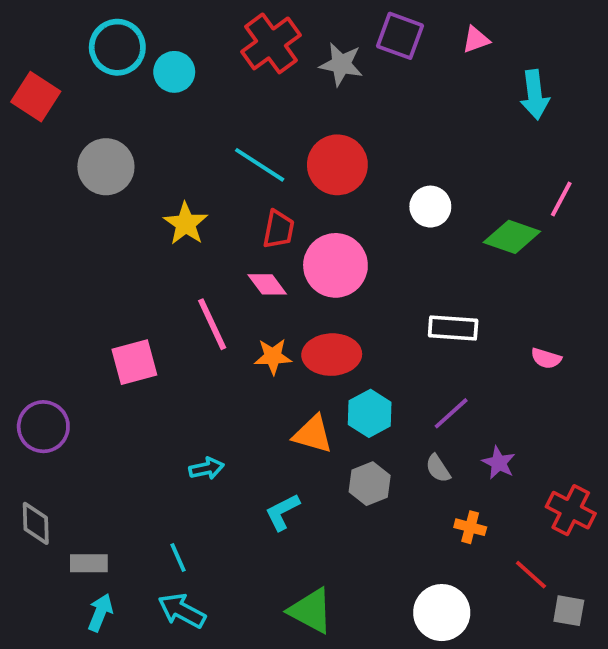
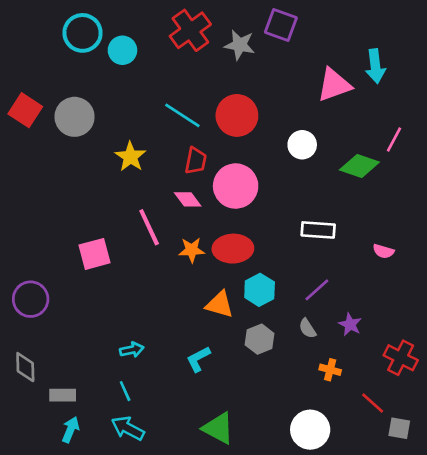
pink triangle: (476, 40) -> (334, 85), moved, size x1.8
red square: (36, 97) -> (25, 110), moved
cyan arrow: (206, 468) -> (132, 350), moved

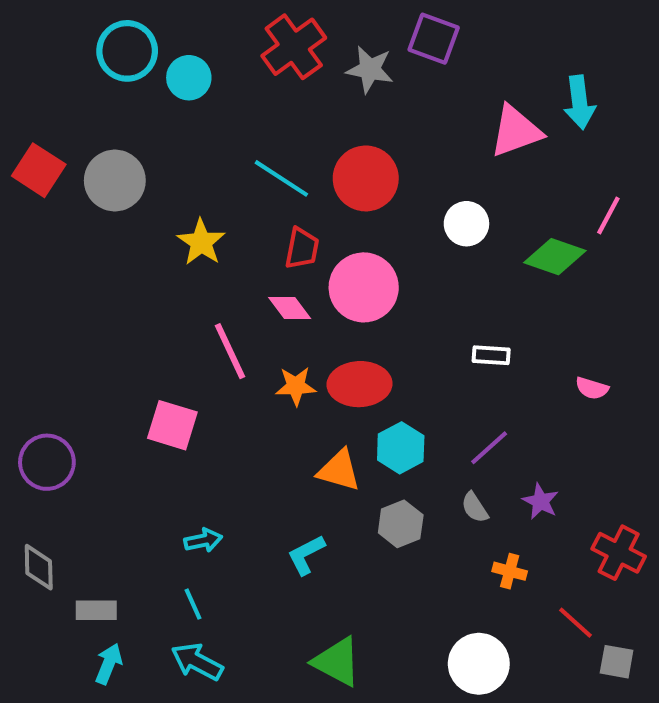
white rectangle: (318, 230) -> (491, 355), size x0.7
pink square: (94, 254) -> (172, 425), moved, turned 32

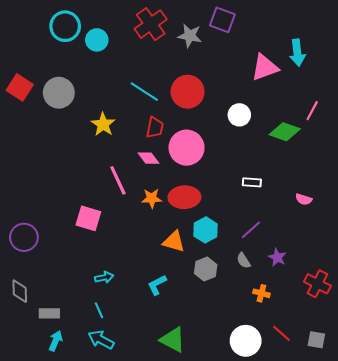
red line: (575, 623) -> (282, 333), moved

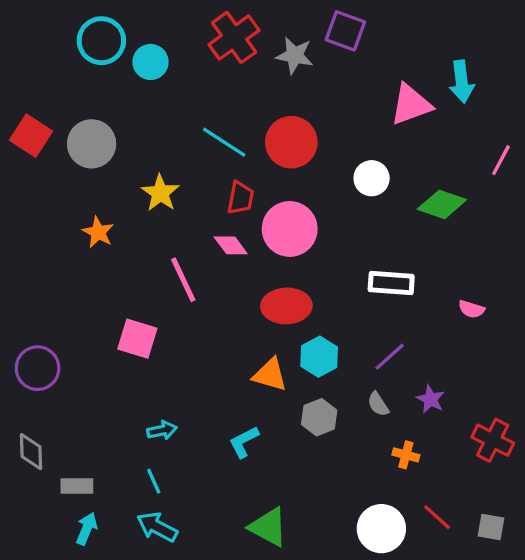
pink line: (312, 111) -> (501, 160), moved
white rectangle: (252, 182) -> (391, 283), size x1.5
orange star: (152, 198) -> (98, 232), moved, turned 30

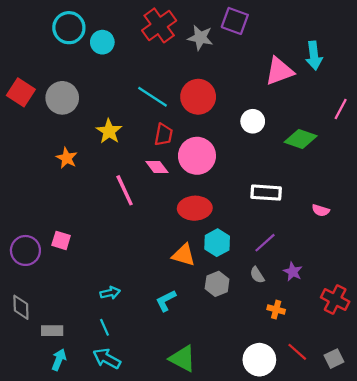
pink square: (137, 339) -> (61, 240), moved, size x0.7
gray square: (491, 527) -> (334, 359), turned -36

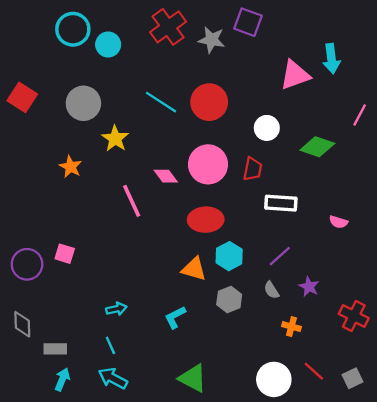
gray circle: (62, 98) -> (83, 103), moved
red trapezoid: (164, 135) -> (253, 169), moved

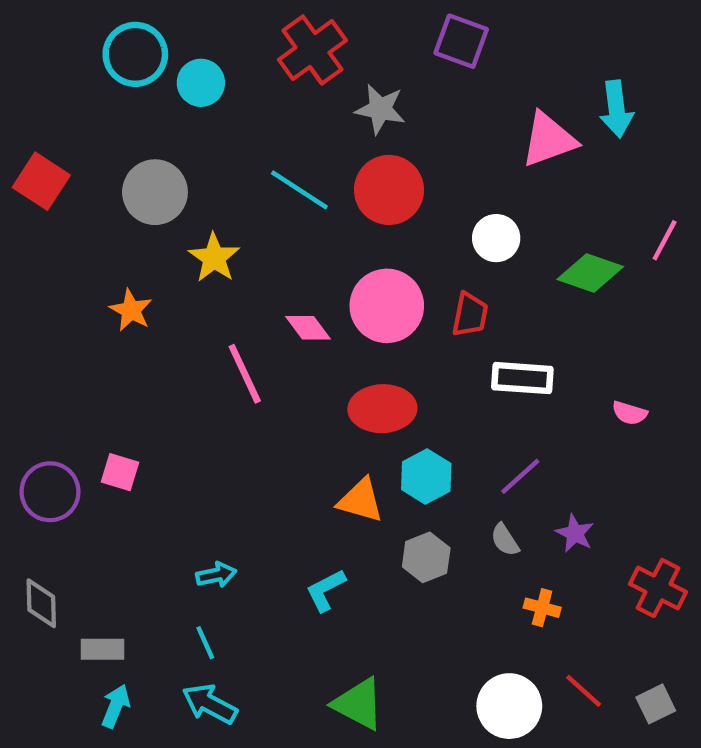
gray star: (212, 40) -> (380, 109), moved
pink line: (360, 115) -> (665, 240), moved

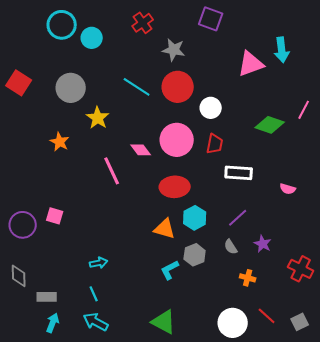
red cross: (312, 50) -> (143, 23), size x0.7
white circle: (496, 238) -> (211, 108), moved
cyan L-shape: (326, 590) -> (170, 270), moved

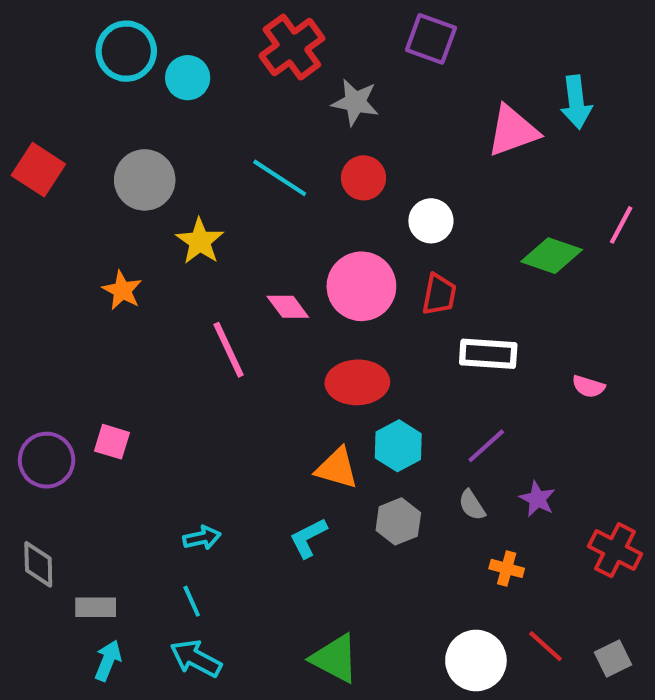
red cross: (143, 23) -> (292, 47), size x1.4
red circle: (178, 87) -> (363, 178), size x0.7
cyan L-shape: (170, 270) -> (308, 538), moved

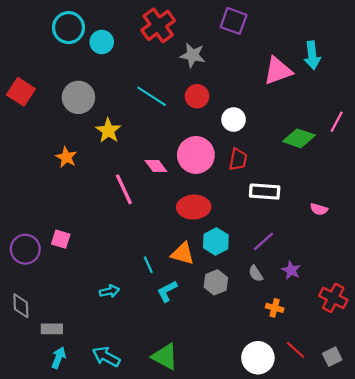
cyan line: (192, 601) -> (148, 265), moved
green triangle: (335, 658) -> (165, 357), moved

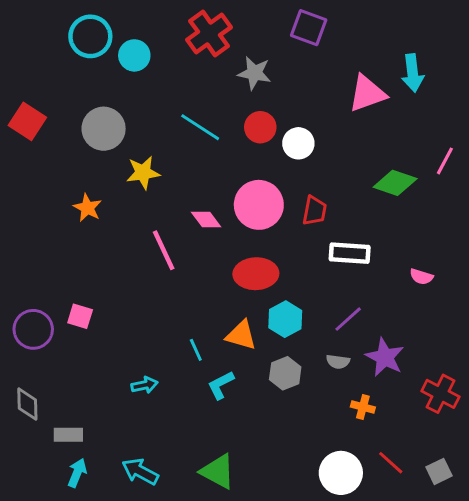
white circle: (234, 120) -> (298, 143), moved
yellow star: (108, 131) -> (143, 173), turned 30
purple star: (291, 270) -> (385, 357), size x1.5
gray semicircle: (256, 274) -> (338, 362), turned -49

